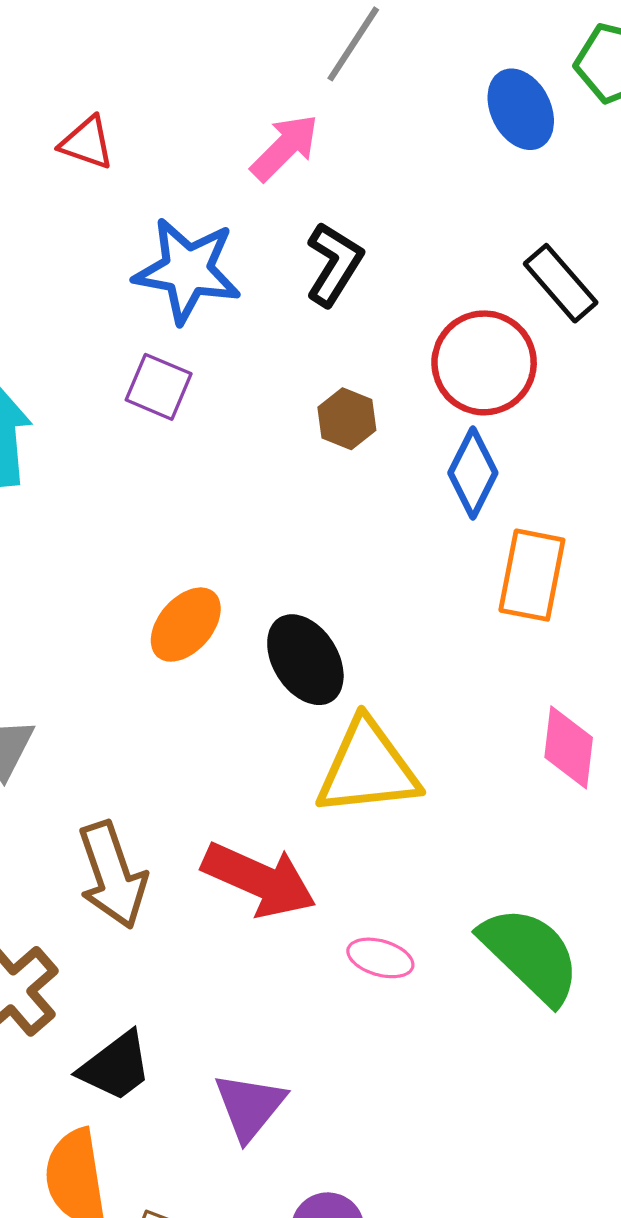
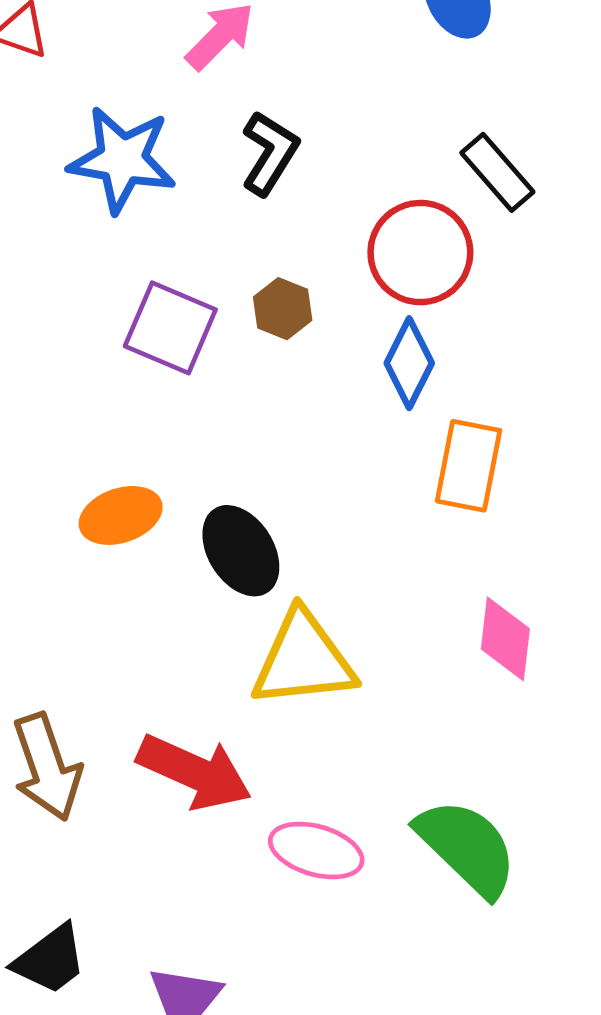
purple square: (159, 387) -> (170, 328), moved, size x1.4
orange ellipse: (186, 625) -> (121, 515), turned 30
pink ellipse: (380, 958) -> (316, 851), size x1.4

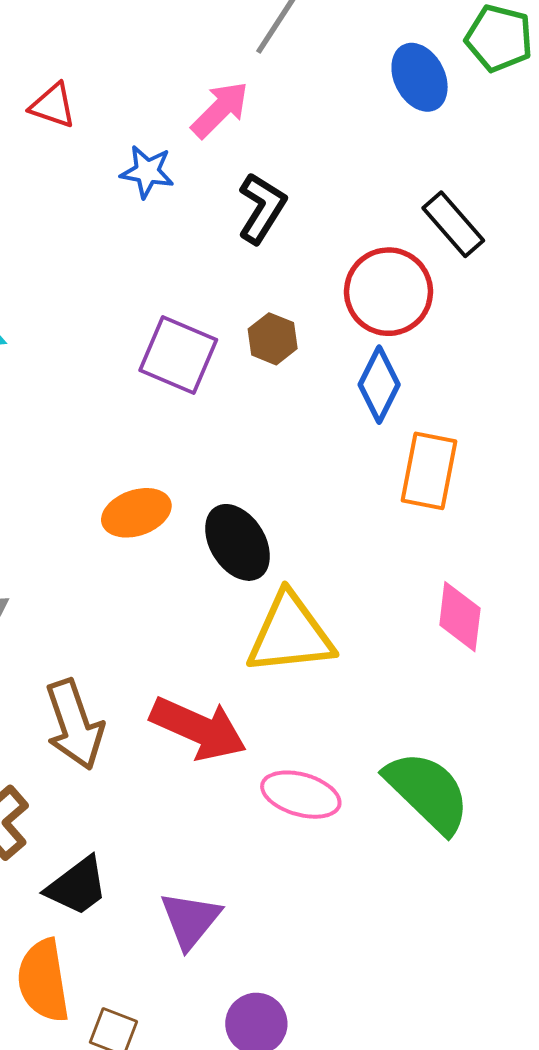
blue star: (122, 160) -> (147, 172), moved, size x0.6

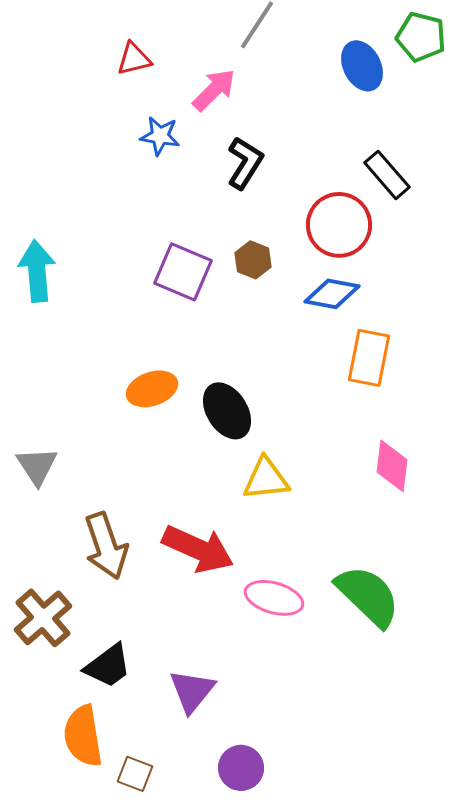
red triangle: (53, 106) -> (134, 59), moved, turned -33
blue diamond: (379, 385) -> (332, 294), turned 74
yellow triangle: (290, 634) -> (266, 479), size x0.7

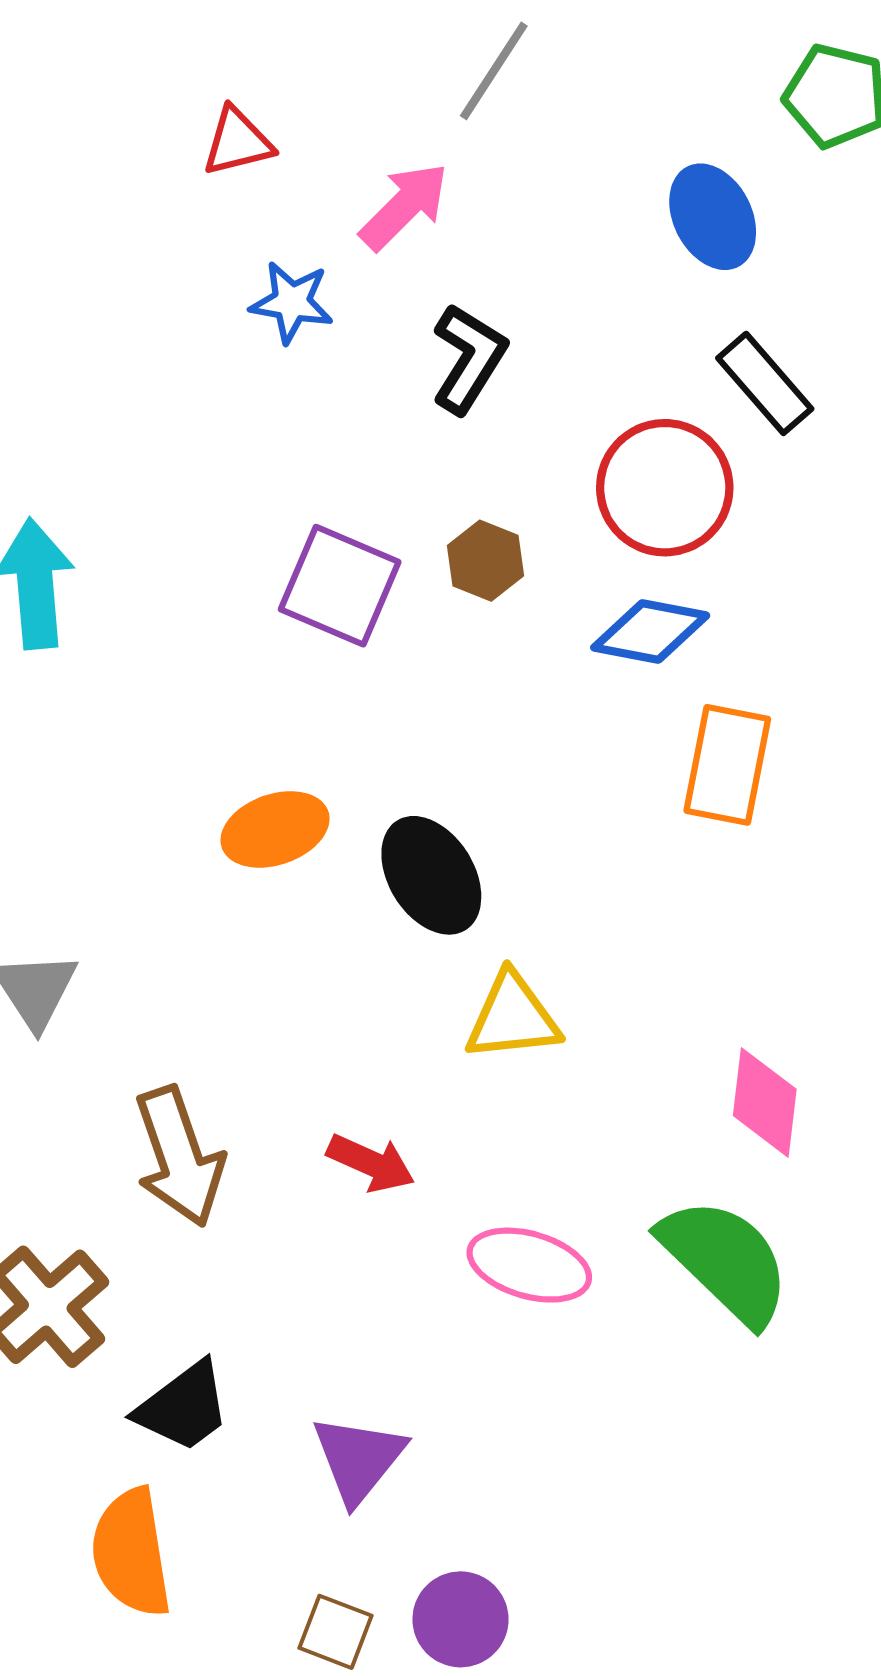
blue ellipse: (362, 66) -> (713, 217), moved
pink diamond: (392, 466) -> (765, 1102), moved
red arrow: (198, 549) -> (371, 1163), size x0.6
brown square: (135, 774) -> (335, 1632), moved

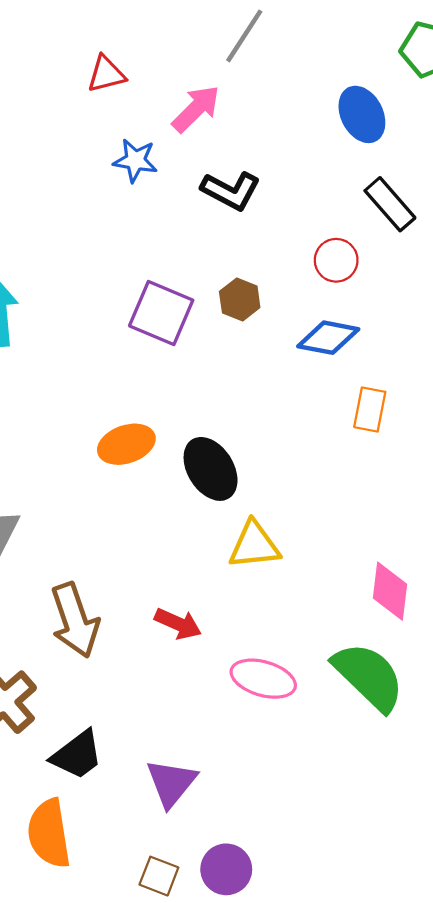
black L-shape: (469, 358) -> (231, 191), turned 86
red circle: (665, 488) -> (336, 260), size x0.6
orange rectangle: (727, 765) -> (370, 409), size x0.7

